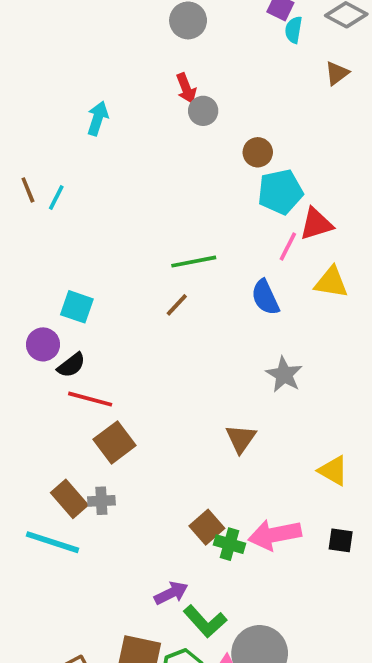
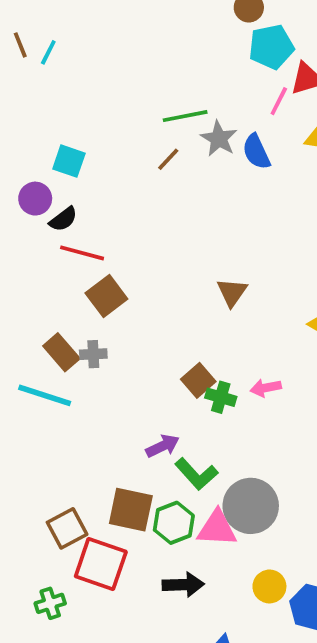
gray star: (284, 375) -> (219, 139), moved
pink arrow: (275, 535) -> (266, 388), size x0.6

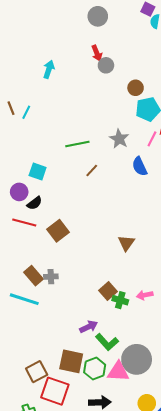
green line: (185, 116) -> (77, 144), moved
gray star: (219, 139) -> (119, 139), moved
red line: (82, 253) -> (24, 223), moved
brown square: (106, 296) -> (58, 231), moved

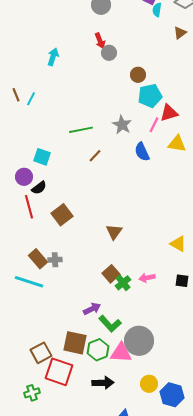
red line: (24, 223) -> (29, 207), turned 60
brown triangle: (126, 243) -> (114, 232), moved
green cross: (120, 300) -> (123, 283), turned 35

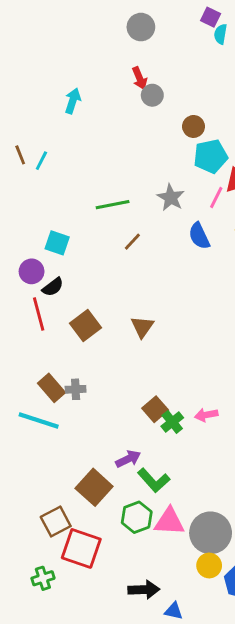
brown triangle: (114, 232) -> (142, 327), moved
gray circle: (139, 341) -> (211, 533), moved
brown square: (75, 343) -> (94, 487), moved, turned 30
black arrow: (103, 383) -> (144, 590), moved

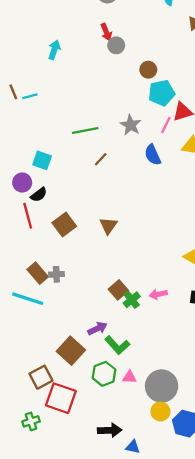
cyan line: (41, 161) -> (30, 96), turned 48
pink triangle: (169, 521) -> (129, 377), size x0.6

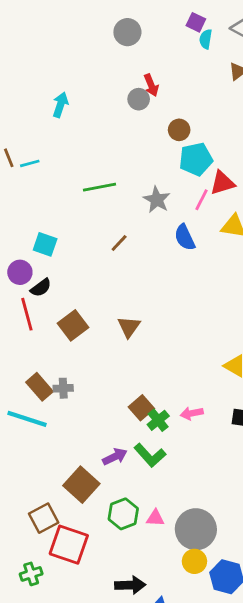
red arrow: (106, 32) -> (151, 85), moved
green line: (85, 131) -> (100, 187), moved
green L-shape: (117, 345) -> (150, 455), moved

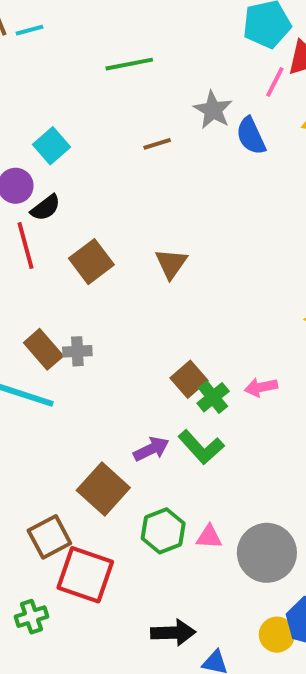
gray star: (157, 200) -> (213, 110), moved
brown line: (119, 243) -> (157, 144), turned 30
cyan square: (45, 244) -> (51, 146), turned 30
yellow circle: (194, 561) -> (277, 635), moved

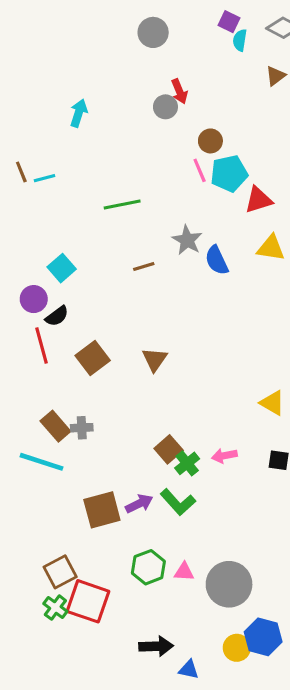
pink line: (275, 82) -> (200, 170), moved, turned -50
brown square: (103, 489) -> (102, 510), moved, turned 33
green cross: (31, 617) -> (55, 608), moved, turned -35

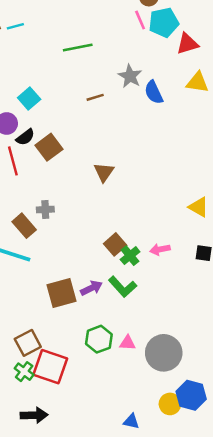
brown square: (93, 358) -> (49, 147), moved
gray cross: (82, 428) -> (45, 210), moved
black arrow: (156, 646) -> (34, 415), moved

